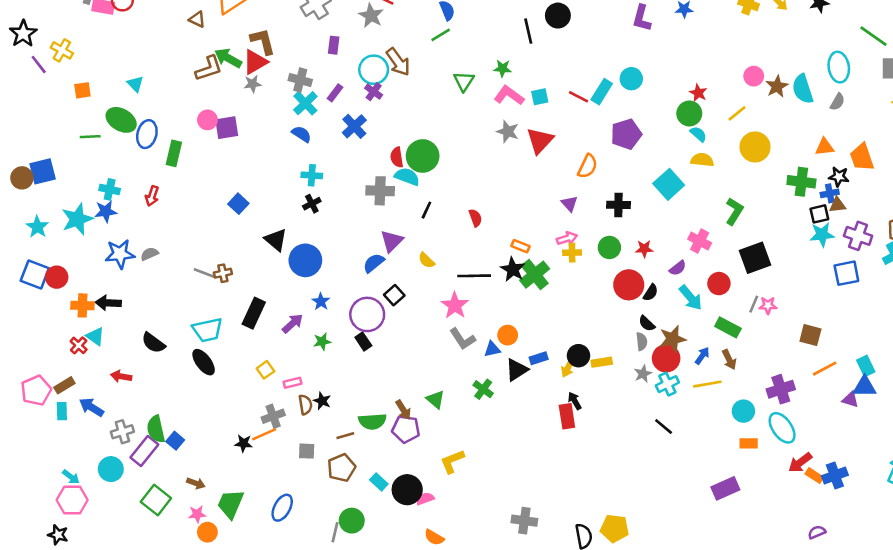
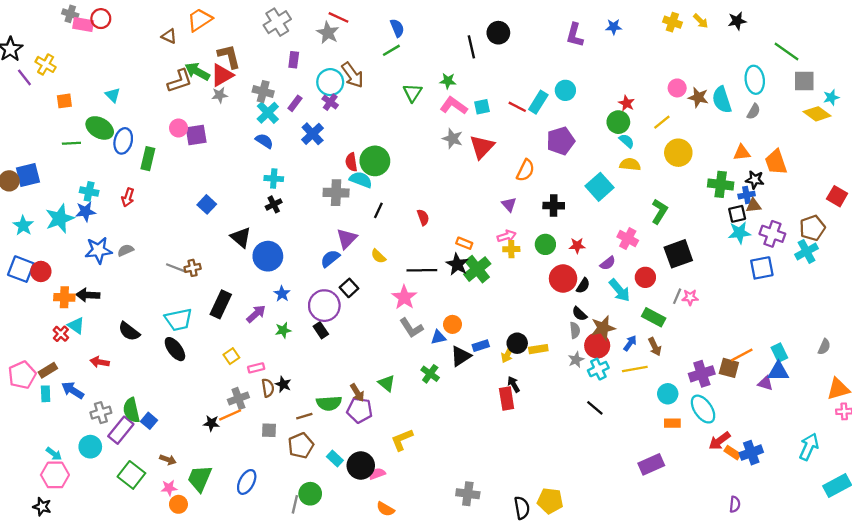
brown star: (777, 86) -> (698, 97), turned -30
brown square: (810, 335) -> (729, 368), moved
purple semicircle: (817, 532) -> (735, 504), turned 119

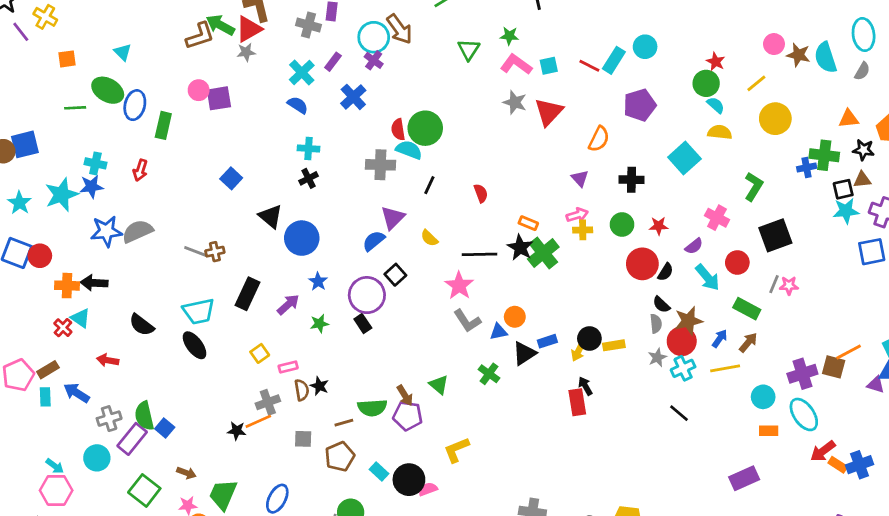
gray cross: (263, 92) -> (309, 25), moved
blue cross: (747, 195) -> (807, 168), moved
gray semicircle: (126, 250) -> (138, 231), size x1.6
brown arrow: (655, 347) -> (748, 343), turned -114

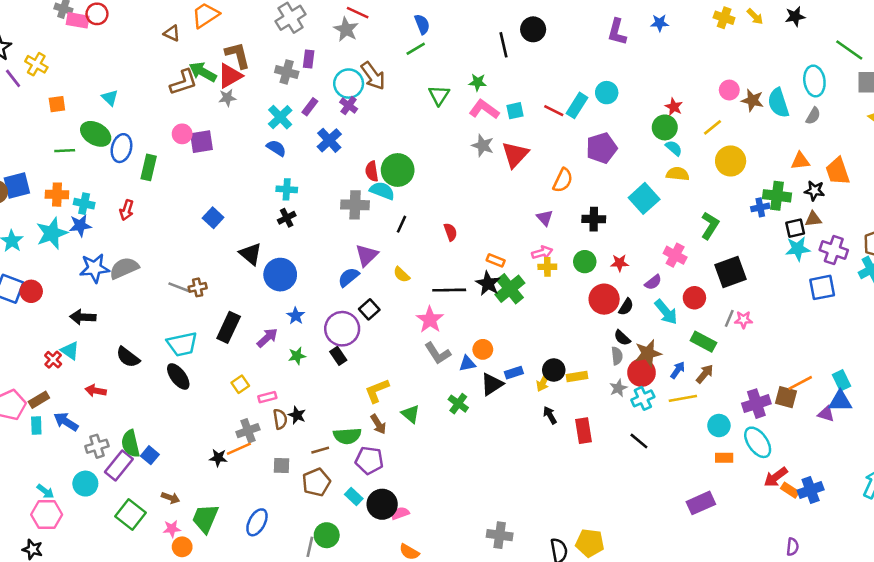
orange cross: (67, 286) -> (57, 195), moved
red rectangle: (577, 402) -> (583, 431), moved
purple pentagon: (408, 416) -> (369, 460), moved
yellow L-shape: (456, 450) -> (377, 391), moved

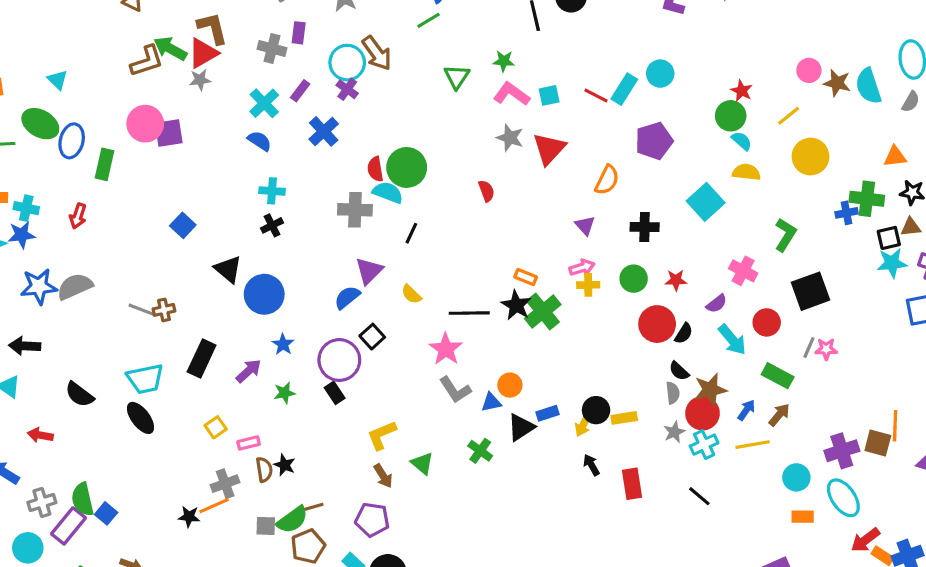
pink circle: (182, 134) -> (145, 124), size x1.5
red semicircle: (451, 232) -> (486, 191), moved
orange line: (800, 383) -> (895, 426), turned -60
green semicircle: (347, 436) -> (292, 520), moved, turned -32

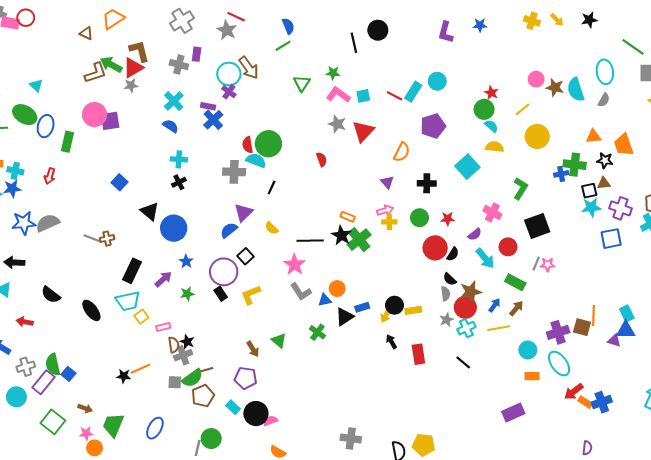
purple rectangle: (300, 91) -> (208, 106), moved, turned 64
cyan trapezoid: (145, 379) -> (128, 301), moved
yellow L-shape: (382, 435) -> (251, 295), moved
gray cross: (225, 484) -> (183, 355), moved

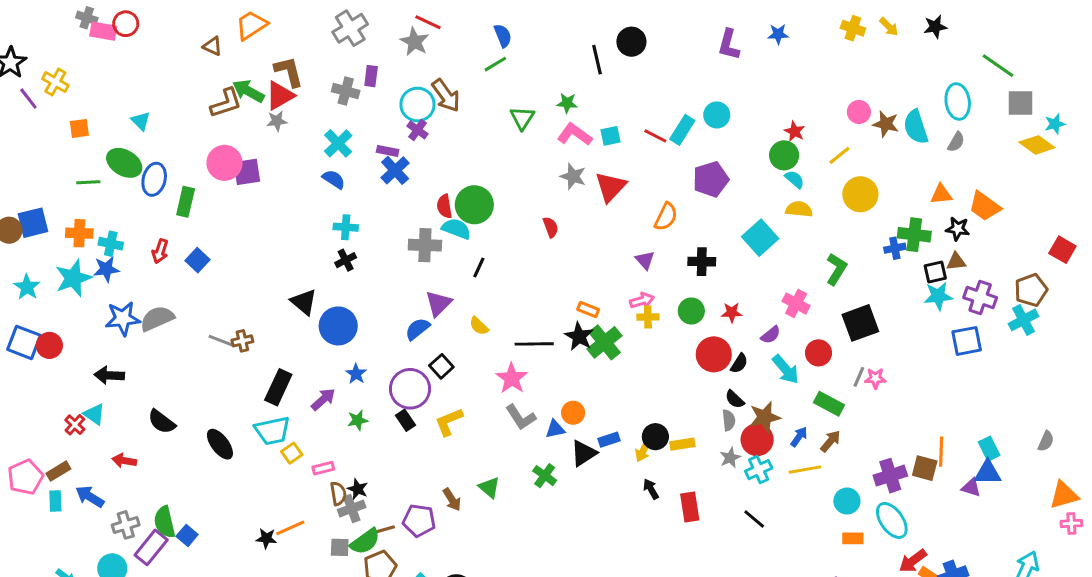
orange trapezoid: (624, 145) -> (985, 206), turned -35
blue square: (120, 182) -> (198, 260), moved
purple pentagon: (246, 378) -> (419, 520), moved

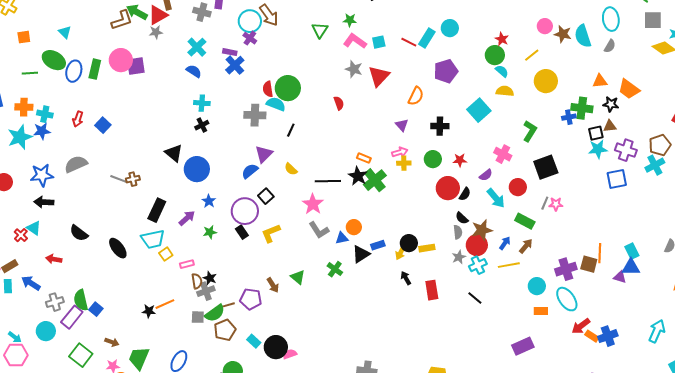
green rectangle: (186, 202) -> (95, 69), moved
blue star: (123, 318) -> (42, 175), moved

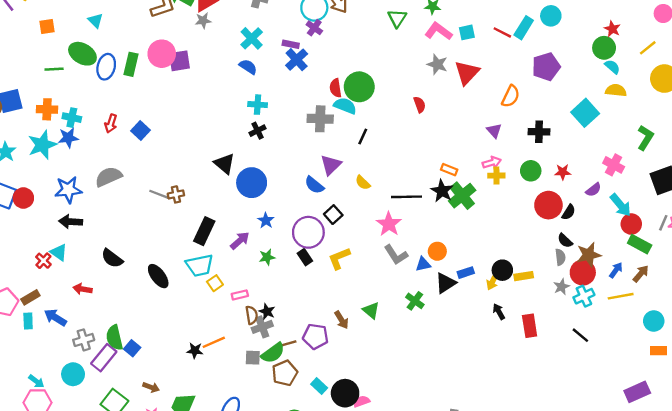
blue semicircle: (250, 171) -> (314, 185), turned -102
red circle: (518, 187) -> (631, 224), moved
cyan arrow: (496, 198) -> (621, 205), moved

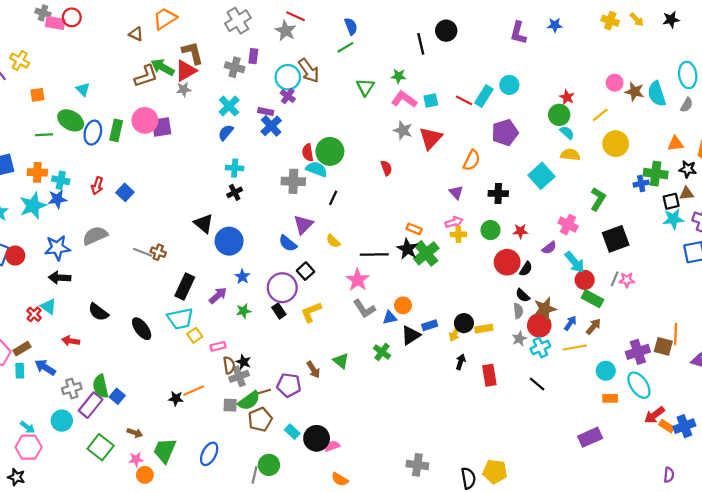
blue semicircle: (248, 67) -> (226, 133), turned -84
brown cross: (176, 194) -> (158, 252), turned 32
black arrow: (499, 312) -> (461, 362), turned 48

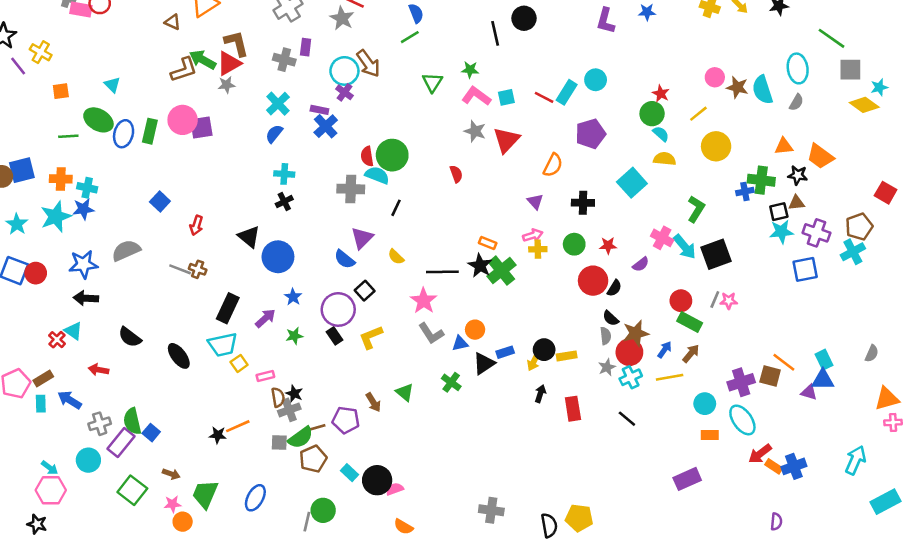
red arrow: (97, 186) -> (196, 225), moved
cyan arrow: (575, 262) -> (685, 247), moved
orange line: (676, 334) -> (784, 362), turned -55

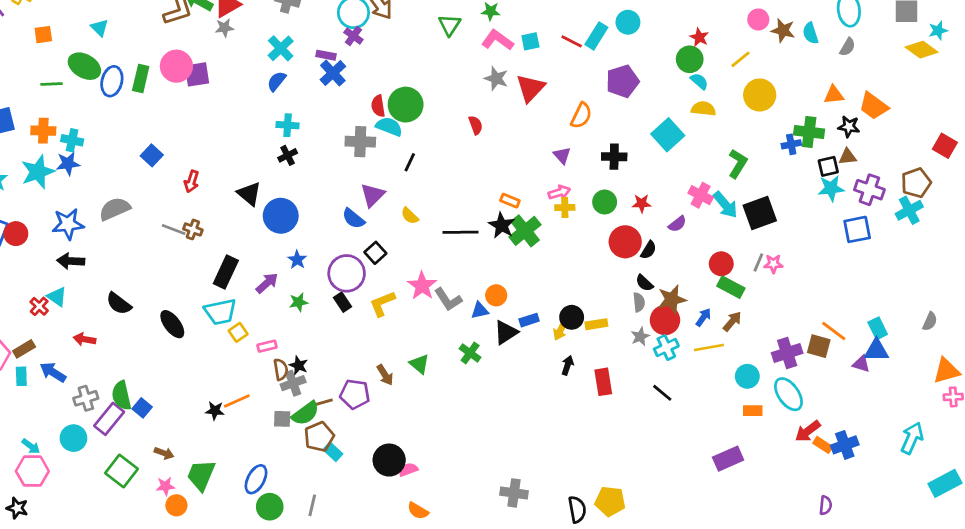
cyan semicircle: (762, 90) -> (810, 33), size x0.7
pink star: (424, 301) -> (422, 286), moved
cyan rectangle: (350, 473) -> (333, 452), moved
green circle: (323, 510) -> (270, 507), moved

